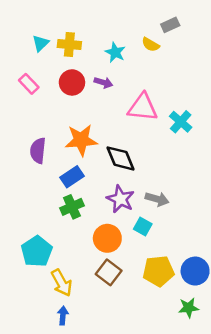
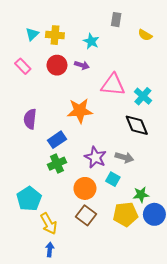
gray rectangle: (170, 25) -> (116, 20), moved, turned -56
yellow semicircle: (151, 45) -> (145, 35), moved
orange star: (81, 140) -> (80, 111), moved
black diamond: (120, 158) -> (137, 125), moved
green star: (189, 308) -> (141, 195), moved

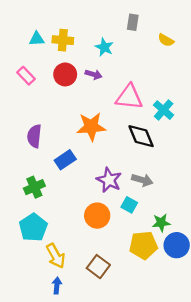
cyan triangle: (32, 34) -> (37, 39), turned 40
black diamond: (137, 125) -> (141, 136), moved
green cross: (57, 164) -> (34, 187), moved
brown square: (86, 215) -> (98, 267), moved

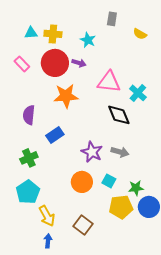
red circle: (65, 74) -> (55, 63), size x1.4
orange star: (91, 127) -> (66, 96), moved
cyan square: (129, 205) -> (109, 181), moved

